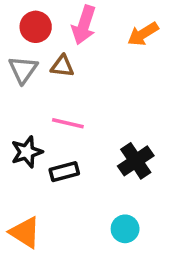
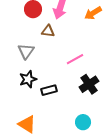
gray triangle: (23, 70) -> (26, 51), moved
pink line: (68, 123) -> (75, 59), moved, turned -42

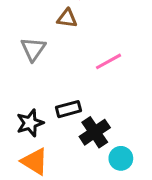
black star: (28, 79) -> (30, 123), moved
black cross: (89, 84) -> (95, 132), moved

